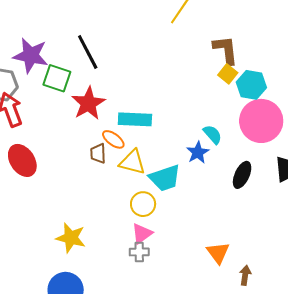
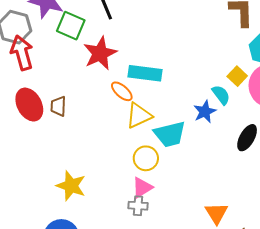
yellow square: (228, 74) -> (237, 76), moved
brown trapezoid: (98, 154) -> (58, 106), moved
yellow triangle: (132, 162) -> (139, 116), turned -44

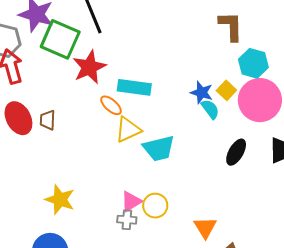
green square: (71, 26) -> (60, 39), size x1.4
blue star: (205, 112) -> (202, 92), moved, turned -30
yellow circle: (146, 158) -> (155, 206), moved

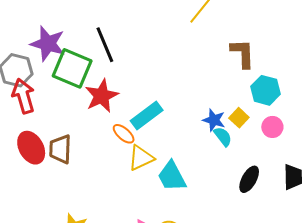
cyan rectangle: (134, 87) -> (147, 116), turned -44
pink circle: (260, 100) -> (272, 127), size x0.5
brown trapezoid: (48, 120) -> (60, 149), size x1.4
cyan trapezoid: (159, 148) -> (172, 176), turned 76

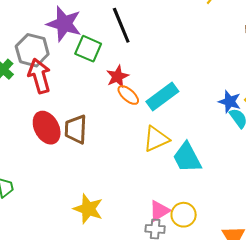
green square: (72, 68) -> (88, 49), size x0.7
red star: (102, 96) -> (117, 76), size x0.7
orange ellipse: (124, 134) -> (128, 95), moved

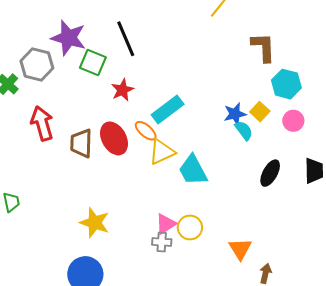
red arrow: (39, 76) -> (42, 123), moved
orange ellipse: (128, 95) -> (146, 131), moved
blue star: (230, 102) -> (235, 114), turned -30
red ellipse: (47, 128) -> (114, 138), moved

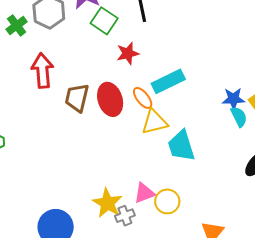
yellow star: (95, 223) -> (107, 203), moved
gray cross: (162, 242) -> (125, 216), moved, turned -36

